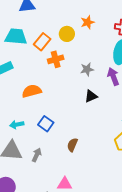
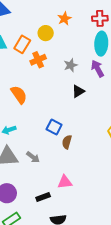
orange semicircle: (32, 91) -> (19, 95), turned 78
blue square: (46, 124) -> (54, 127), moved
gray arrow: (37, 155) -> (33, 157), turned 112

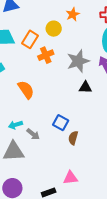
gray star: (71, 65) -> (78, 61), size x1.6
black triangle: (78, 91) -> (85, 87), turned 32
gray arrow: (33, 157) -> (33, 134), moved

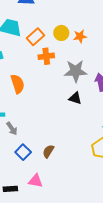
orange star: (73, 14) -> (80, 36), moved
blue square: (61, 123) -> (23, 152), moved
brown semicircle: (73, 138) -> (48, 151), moved

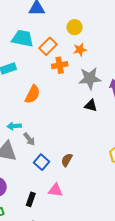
yellow circle: (61, 33) -> (74, 27), moved
orange star: (80, 36) -> (80, 50), moved
orange semicircle: (18, 84) -> (32, 94), turned 48
black rectangle: (10, 189) -> (31, 199), turned -64

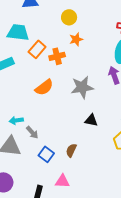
orange rectangle: (48, 46) -> (37, 49), moved
gray star: (90, 78) -> (82, 87), moved
orange semicircle: (32, 94) -> (44, 87), moved, turned 30
black triangle: (91, 106) -> (91, 120), moved

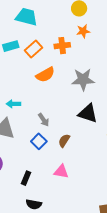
orange rectangle: (37, 49) -> (34, 49), moved
black triangle: (91, 120) -> (88, 113), size x1.5
gray arrow: (32, 132) -> (44, 120), moved
pink triangle: (62, 181) -> (61, 171), moved

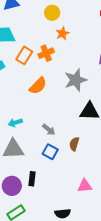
orange rectangle: (34, 49) -> (24, 55), moved
pink triangle: (61, 171) -> (85, 186), moved
black rectangle: (26, 178) -> (32, 179), moved

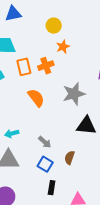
orange rectangle: (24, 55) -> (24, 67), turned -48
orange semicircle: (38, 86) -> (36, 98), turned -84
black rectangle: (32, 179) -> (52, 188), moved

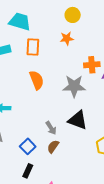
orange star: (63, 47) -> (67, 38), moved
orange cross: (46, 66) -> (92, 65), moved
gray arrow: (45, 142) -> (51, 128), moved

